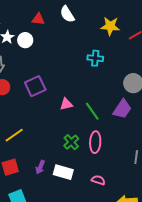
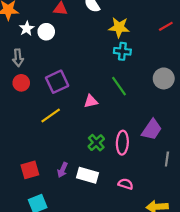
yellow star: (110, 26) -> (119, 27), moved
purple trapezoid: (122, 109) -> (152, 130), moved
green line: (92, 111) -> (119, 86), moved
yellow line: (14, 135) -> (51, 115), moved

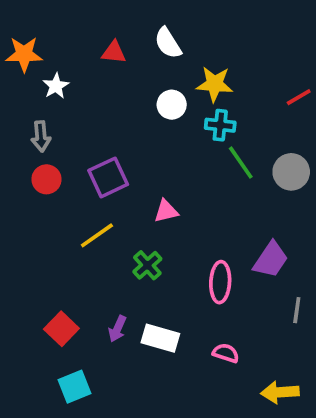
red line: (166, 26) -> (299, 97), moved
white circle: (46, 32) -> (172, 105), moved
green line: (119, 86) -> (241, 163), moved
green cross: (96, 143) -> (147, 265), moved
red square: (30, 170) -> (61, 329), turned -30

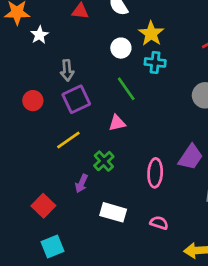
yellow star: (215, 84) -> (151, 34), turned 30
gray arrow: (41, 136) -> (67, 70), moved
green line: (241, 163) -> (126, 89), moved
purple arrow: (117, 329) -> (81, 183), moved

